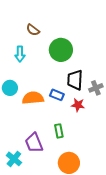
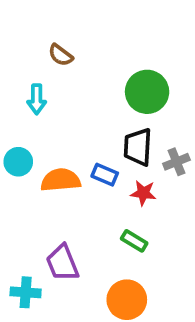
green circle: (61, 50) -> (147, 92), moved
green rectangle: (59, 131) -> (134, 241), moved, turned -48
cyan cross: (14, 159) -> (26, 292), turned -35

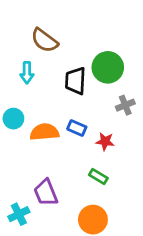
brown semicircle: (61, 55) -> (44, 40), size x1.5
black trapezoid: (138, 147) -> (75, 81), moved
gray cross: (176, 162) -> (125, 105), moved
cyan cross: (26, 292) -> (19, 214), turned -30

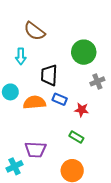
black trapezoid: (75, 81) -> (49, 75), moved
purple trapezoid: (46, 193) -> (35, 150), turned -65

